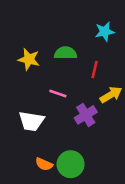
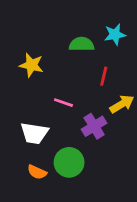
green semicircle: (66, 53) -> (82, 44), moved
orange semicircle: (44, 164) -> (37, 172), moved
green circle: (71, 164) -> (69, 162), moved

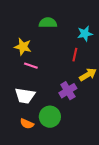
cyan star: (115, 34) -> (85, 34), moved
green semicircle: (82, 44) -> (48, 23), moved
pink line: (63, 103) -> (31, 66), moved

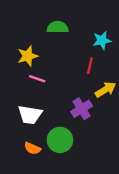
yellow star: (23, 47) -> (28, 56), turned -30

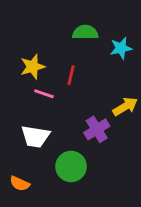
green semicircle: (58, 27) -> (85, 32), moved
red line: (90, 66) -> (71, 75), moved
orange semicircle: (32, 148) -> (20, 184), moved

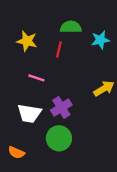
yellow star: (33, 67) -> (27, 41), moved, turned 30
red line: (71, 75) -> (59, 49), moved
purple cross: (97, 129) -> (61, 108), moved

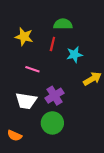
cyan star: (100, 40) -> (74, 55), moved

